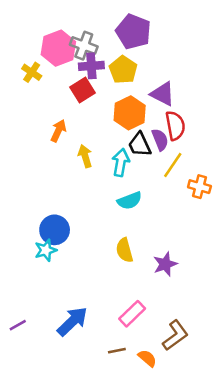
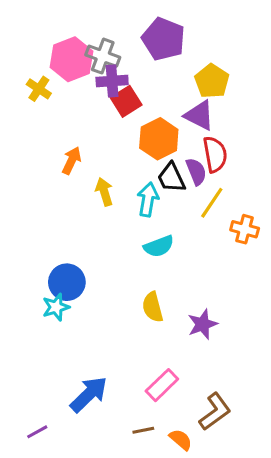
yellow pentagon: (123, 70) -> (212, 81), moved
red square: (83, 90) -> (126, 101), moved
purple line: (18, 325) -> (37, 432), moved

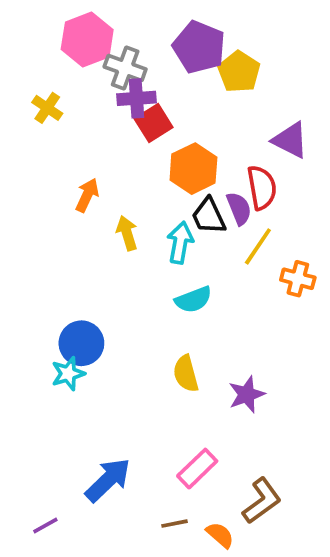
pink hexagon: (72, 59) -> (87, 40), moved
yellow pentagon: (212, 81) -> (239, 72), moved
purple triangle: (199, 115) -> (290, 140), moved

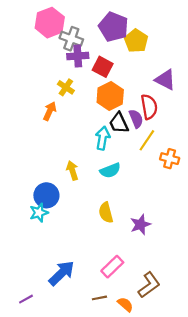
yellow cross: (47, 108) -> (66, 87), moved
red square: (154, 123) -> (103, 67), moved, turned -30
yellow arrow: (127, 233) -> (72, 171), moved

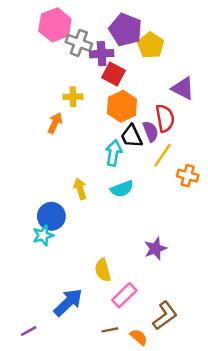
purple cross: (78, 56) -> (102, 54), moved
yellow cross: (66, 87) -> (73, 97), turned -35
yellow semicircle: (106, 213) -> (103, 270), moved

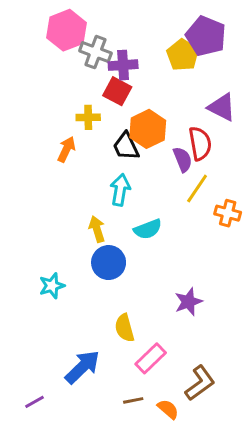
purple pentagon: (126, 30) -> (206, 36), moved
red square: (114, 74) -> (117, 91), moved
black trapezoid: (131, 136) -> (126, 146), moved
cyan arrow: (114, 153) -> (120, 190), moved
blue circle: (51, 216) -> (109, 263), moved

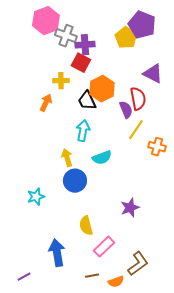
blue arrow: (82, 367) -> (57, 253), turned -56
orange semicircle: (168, 409) -> (116, 282), turned 119

